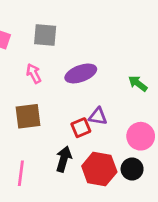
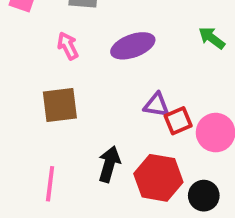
green arrow: (138, 83) -> (212, 38), moved
red square: (81, 128) -> (178, 121), moved
black circle: (132, 169) -> (204, 196), moved

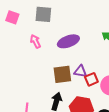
brown square: (60, 105) -> (62, 74), moved

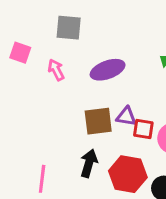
pink square: (12, 17) -> (20, 53), moved
red square: (91, 79) -> (143, 129), turned 32

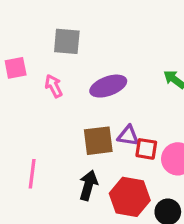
pink square: (20, 53) -> (16, 68), turned -30
pink line: (42, 179) -> (32, 174), moved

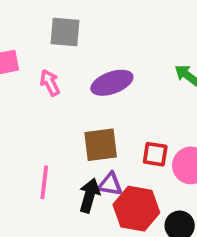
purple triangle: (128, 136) -> (110, 184), moved
pink line: (32, 174) -> (44, 182), moved

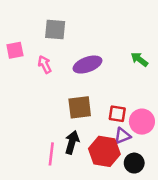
pink line: (44, 182) -> (51, 154), moved
purple triangle: (110, 184) -> (123, 136), moved, turned -30

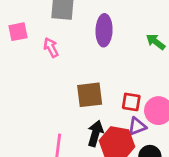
purple ellipse: (88, 65) -> (104, 30), moved, turned -68
black arrow: (72, 142) -> (95, 134), moved

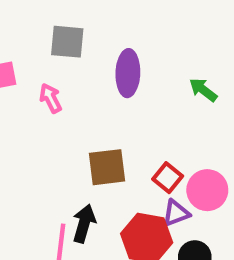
red square: (131, 102) -> (168, 178), turned 30
black arrow: (95, 134) -> (84, 224), moved

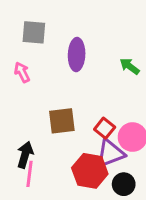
purple triangle: (176, 213) -> (110, 153), size x1.5
black arrow: (84, 224) -> (25, 155), moved

